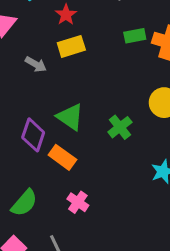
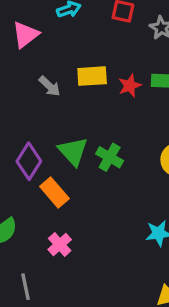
red star: (66, 15) -> (130, 86), moved
green cross: (120, 127) -> (110, 157), moved, turned -35

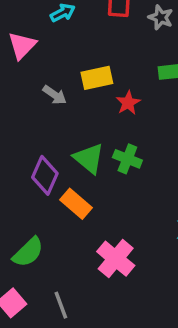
red star: (130, 86) -> (128, 103), moved
pink cross: (60, 245) -> (116, 259), moved, size x1.5

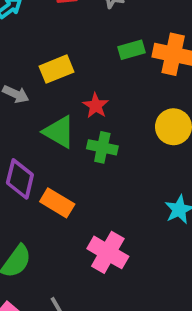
red star: (128, 103) -> (96, 106), moved
green triangle: (89, 158) -> (59, 132), moved

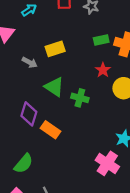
red star: (96, 106) -> (103, 70), moved
pink cross: (108, 252) -> (107, 163), moved

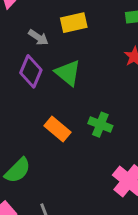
green cross: (80, 98) -> (100, 125), moved
purple diamond: (29, 114) -> (31, 71), moved

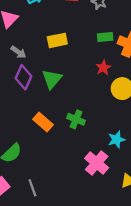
gray arrow: (38, 37) -> (18, 52), moved
green triangle: (68, 73) -> (52, 79), turned 30

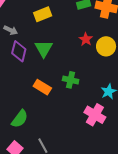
red star: (103, 68) -> (86, 39), moved

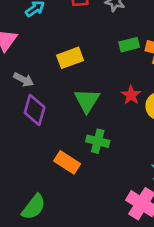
green triangle: (44, 49) -> (87, 101), moved
green cross: (71, 80) -> (98, 141), moved

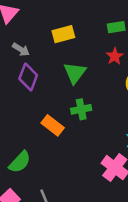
red star: (131, 95) -> (115, 56), moved
green cross: (98, 141) -> (81, 109), turned -30

